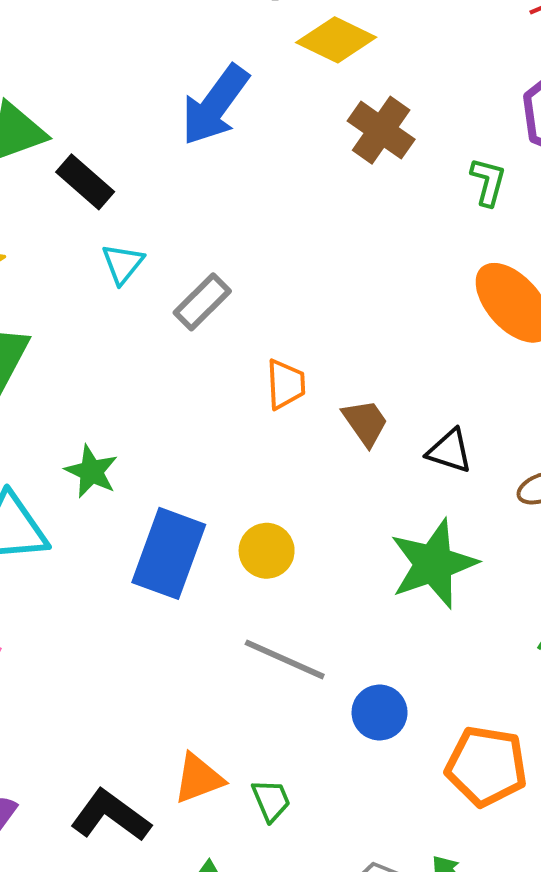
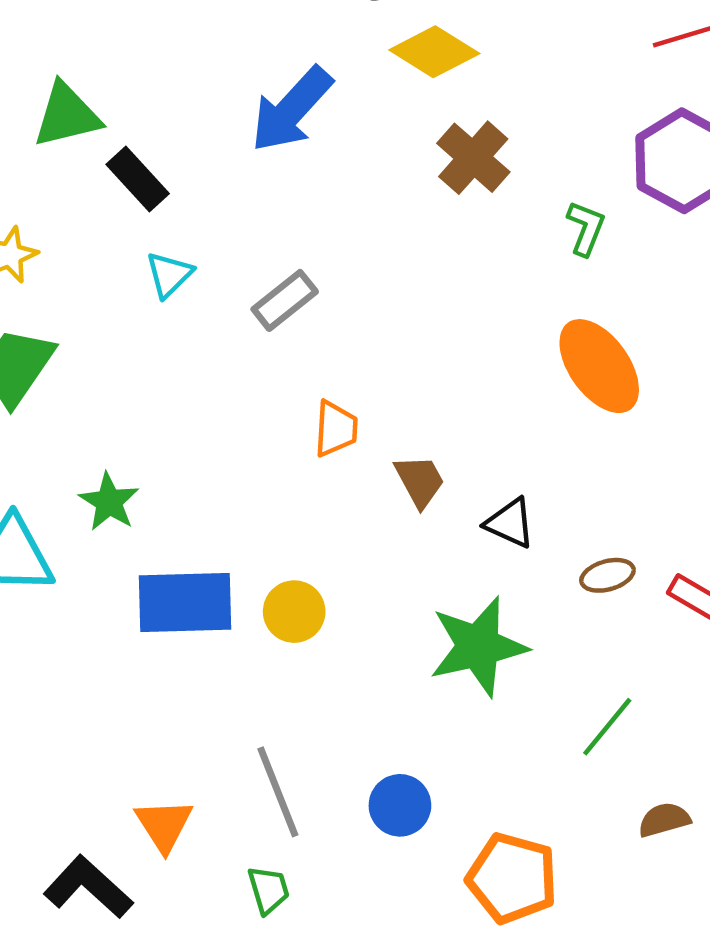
gray rectangle: (202, 302) -> (285, 300), moved
blue rectangle: (169, 553) -> (185, 603), turned 62
gray line: (285, 659) -> (278, 792), moved, turned 38
orange triangle: (198, 778) -> (164, 825), moved, turned -48

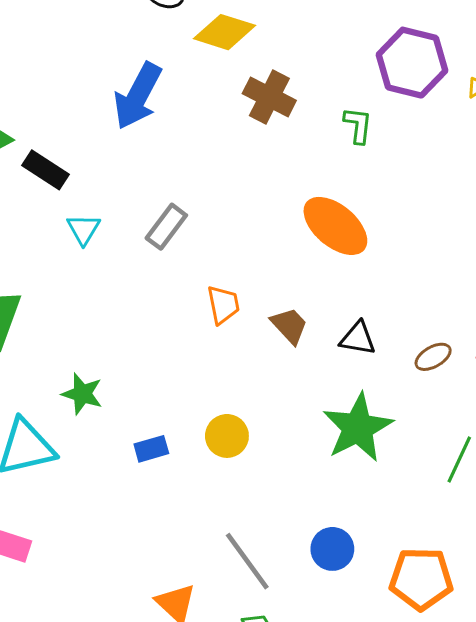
orange ellipse: (599, 366) -> (335, 226), moved
blue rectangle: (185, 603) -> (151, 449), size x0.5

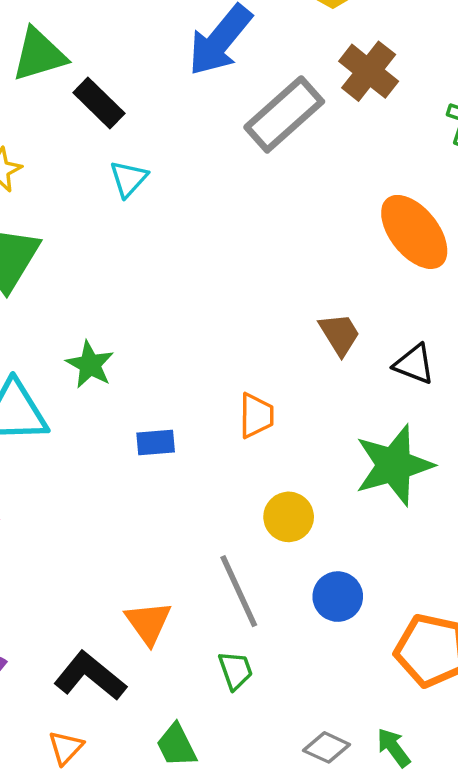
gray rectangle: (166, 227) -> (284, 114), moved, size x1.5
orange trapezoid: (223, 305) -> (256, 416), moved
yellow circle: (227, 436) -> (289, 517), moved

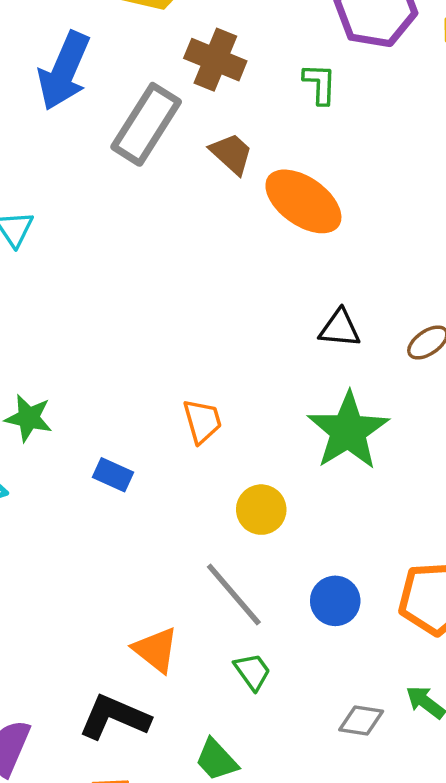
brown trapezoid: (340, 334) -> (231, 154), moved
blue rectangle: (156, 442) -> (113, 475), turned 45
blue circle: (338, 597) -> (335, 601), moved

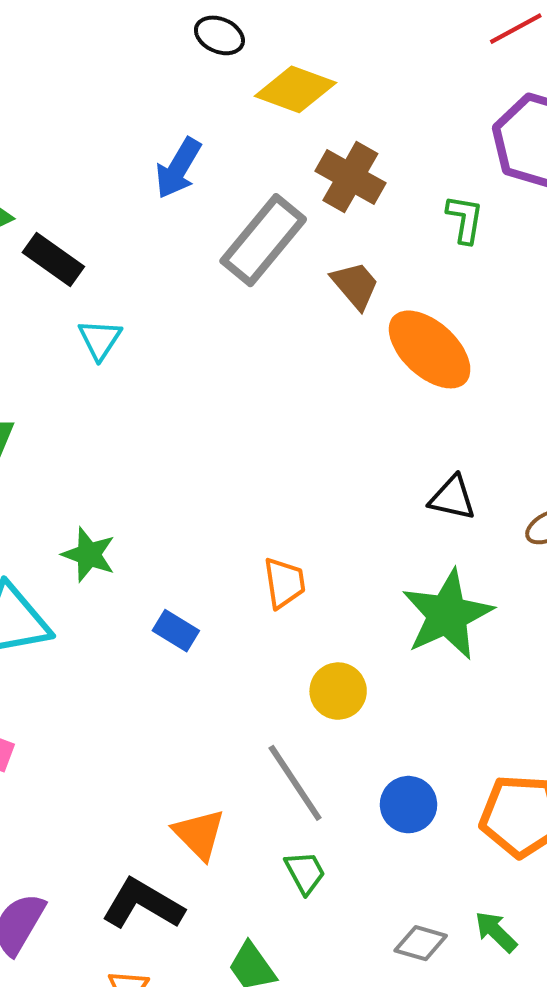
blue arrow: (64, 71) -> (178, 168), size x0.7

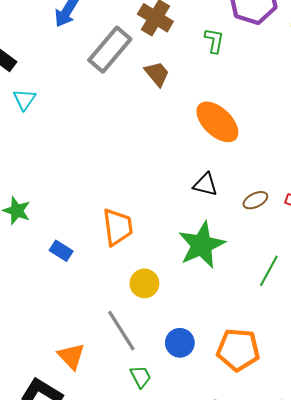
orange ellipse: (430, 349) -> (217, 122), moved
orange trapezoid: (284, 583) -> (118, 227), size x1.4
green trapezoid: (305, 872) -> (141, 377), moved

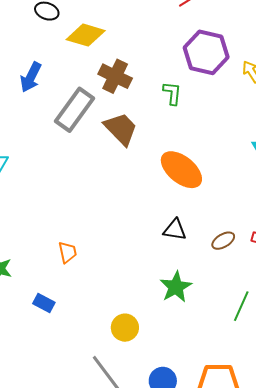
brown trapezoid: (157, 74) -> (121, 129), size x1.4
orange trapezoid: (118, 227) -> (68, 252), moved, size x0.6
green star: (202, 245) -> (176, 287), size x0.7

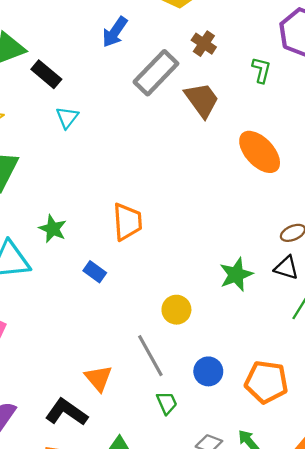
brown cross: (115, 76) -> (204, 44), size x0.7
black triangle: (175, 230) -> (286, 268), moved
orange trapezoid: (68, 252) -> (127, 222), size x1.6

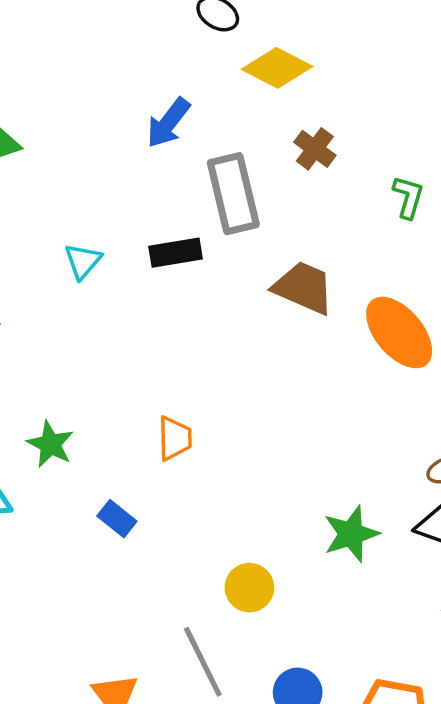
gray rectangle: (156, 73) -> (233, 194), turned -60
black rectangle: (46, 74) -> (176, 253), moved, turned -52
brown trapezoid: (202, 100) -> (304, 288), moved, turned -33
orange trapezoid: (127, 222) -> (175, 438), size x0.7

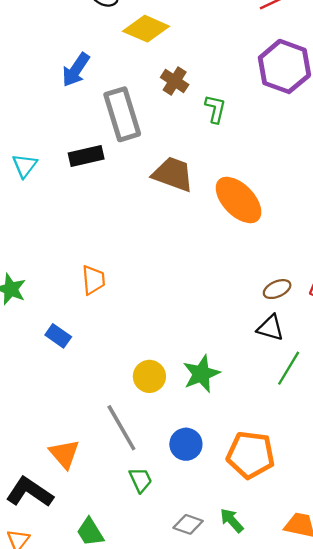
green L-shape: (408, 197) -> (215, 109), moved
green star: (351, 534) -> (201, 374), moved

